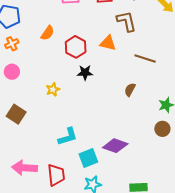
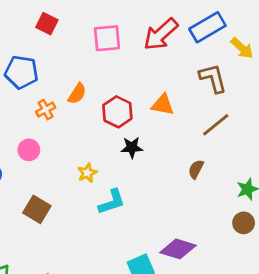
brown L-shape: (126, 21) -> (213, 78), moved
orange cross: (12, 44) -> (46, 110), moved
brown line: (145, 59) -> (216, 125), turned -55
cyan L-shape: (68, 137) -> (112, 202), moved

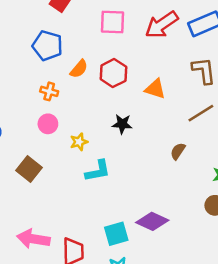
blue pentagon: (21, 72) -> (47, 46), moved
orange cross: (46, 110) -> (49, 91), moved, turned 36
red hexagon: (117, 112) -> (113, 73), moved
pink circle: (29, 150) -> (48, 124), moved

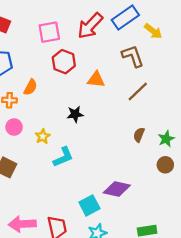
orange semicircle: (79, 69) -> (30, 87), moved
red hexagon: (113, 73) -> (64, 62), moved
brown semicircle: (178, 151) -> (139, 135), moved

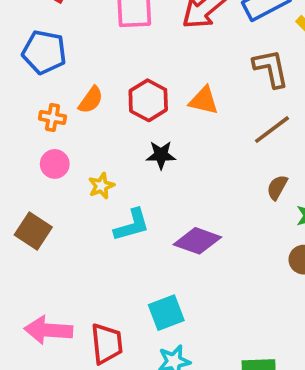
red hexagon: (64, 62) -> (148, 100), moved
brown semicircle: (139, 135) -> (277, 187), moved
purple diamond: (117, 189) -> (197, 241), moved

